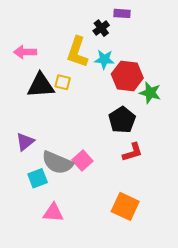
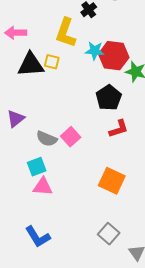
cyan star: (104, 59) -> (95, 51), moved
gray semicircle: (57, 163) -> (47, 139), size x0.7
cyan square: (38, 178) -> (37, 167), moved

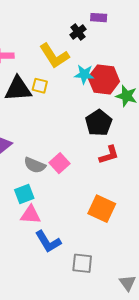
yellow L-shape: (66, 33) -> (54, 56), turned -52
gray square: (109, 234) -> (82, 263), moved, turned -35
blue L-shape: (38, 237) -> (48, 242), moved

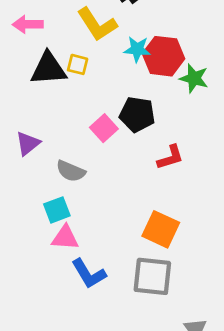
black pentagon: (99, 123) -> (137, 114), moved, turned -30
pink square: (59, 163) -> (104, 128), moved
gray square: (82, 263) -> (152, 276), moved, size x1.4

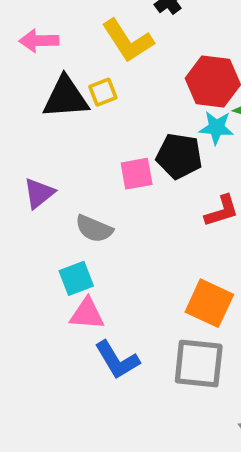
cyan star: (137, 49) -> (216, 128), moved
yellow square: (78, 64) -> (103, 92), turned -35
pink square: (104, 128) -> (137, 174), turned 32

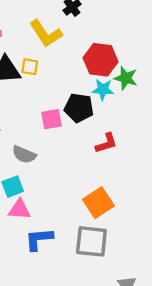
yellow square: (103, 92) -> (30, 67), turned 30
orange square: (209, 303) -> (98, 203), turned 32
blue L-shape: (117, 360) -> (39, 239), turned 116

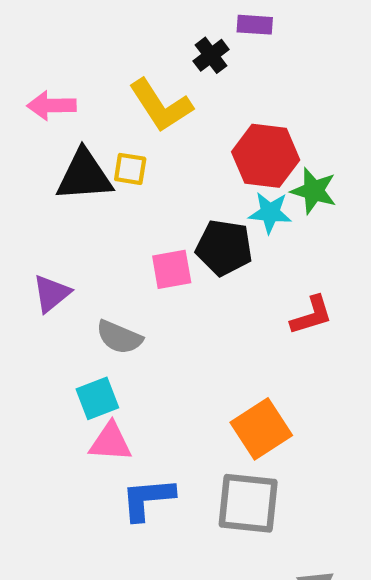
red L-shape: (106, 143) -> (312, 315), moved

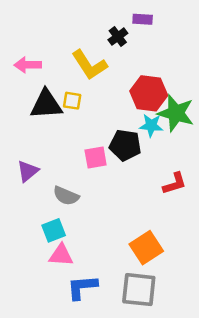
green star: (314, 191) -> (176, 113), size x1.4

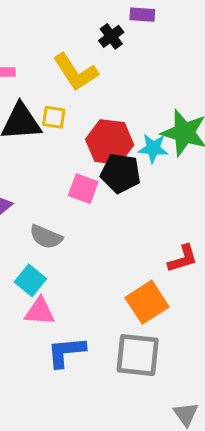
red hexagon: (149, 93) -> (110, 142), moved
pink square: (96, 158) -> (83, 189), turned 30
red L-shape: (175, 183) -> (183, 259), moved
cyan square: (54, 230) -> (30, 280), turned -30

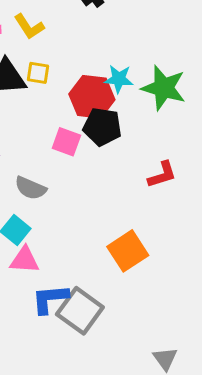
yellow L-shape: (75, 72) -> (29, 27), moved, size x0.7
cyan star: (153, 148) -> (119, 79), moved
red L-shape: (183, 259) -> (162, 175), moved
gray square: (138, 355) -> (80, 311), moved, turned 30

